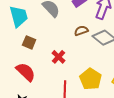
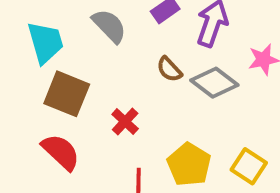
brown semicircle: (81, 31) -> (169, 69), turned -112
brown square: (29, 42) -> (67, 94), size x1.6

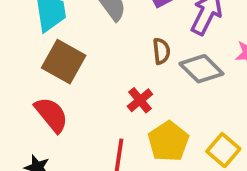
brown semicircle: (169, 69) -> (161, 51), turned -150
red cross: (125, 122) -> (140, 100), moved

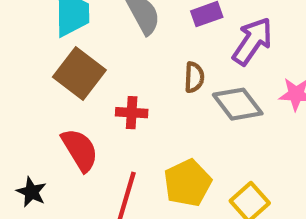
red cross: (140, 100) -> (132, 113), moved, turned 35
red semicircle: (51, 115) -> (80, 150), moved

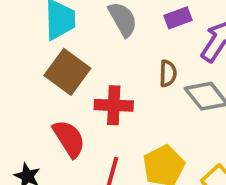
red cross: (132, 113) -> (114, 105), size x1.4

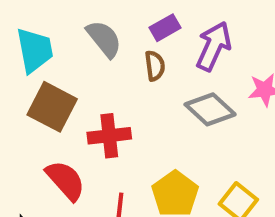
brown semicircle: (168, 73) -> (155, 66), moved

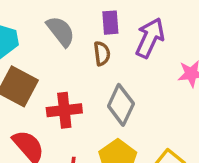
purple rectangle: (165, 28) -> (110, 23), turned -65
gray diamond: (210, 109) -> (121, 105), moved, turned 72

